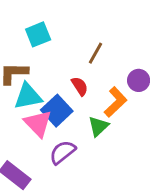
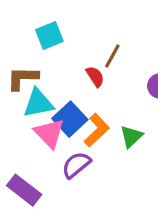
red semicircle: (80, 86) -> (95, 76), moved
orange L-shape: (116, 102) -> (97, 130), moved
green triangle: (98, 126) -> (131, 136), moved

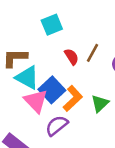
cyan square: (49, 35) -> (52, 25), moved
brown line: (112, 56) -> (92, 53), moved
cyan triangle: (38, 103) -> (27, 78), turned 40

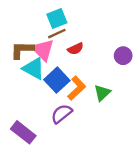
brown line: (92, 53) -> (57, 34), moved, turned 36
red semicircle: (72, 57) -> (75, 49), turned 98
pink triangle: (36, 101) -> (43, 50), moved

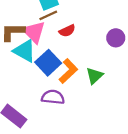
purple semicircle: (62, 114) -> (53, 97), turned 45

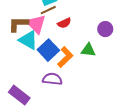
green triangle: (94, 76) -> (88, 50), moved, turned 49

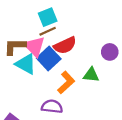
red semicircle: (64, 23) -> (65, 45), size x1.5
blue square: (48, 50) -> (49, 58), moved

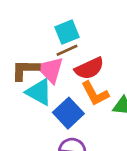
blue square: (49, 58) -> (68, 113), moved
orange L-shape: (66, 82) -> (95, 94), moved, turned 105

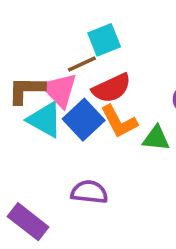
cyan square: (67, 32) -> (104, 40), moved
blue square: (68, 113) -> (84, 120), moved

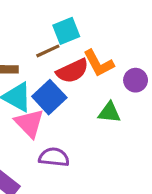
pink triangle: (60, 90) -> (29, 123), moved
orange L-shape: (119, 122) -> (99, 63), moved

